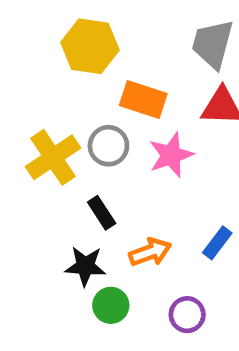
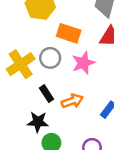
orange arrow: (150, 252) -> (72, 101), moved

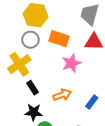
gray circle: (50, 58) -> (30, 40), moved
black rectangle: (46, 94) -> (33, 88), moved

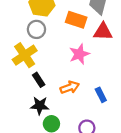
orange rectangle: (59, 39) -> (76, 20), moved
blue rectangle: (92, 102) -> (101, 95), turned -64

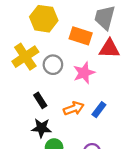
gray circle: (36, 29) -> (53, 65), moved
yellow cross: (25, 55) -> (25, 57), moved
blue rectangle: (101, 95) -> (99, 110), moved, turned 64

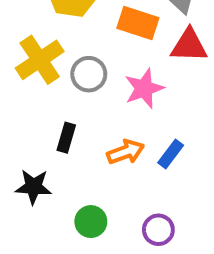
black rectangle: (40, 100) -> (66, 138), turned 49
black star: (41, 128) -> (34, 187), moved

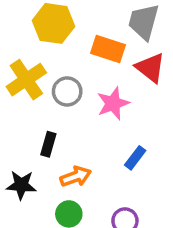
red triangle: (189, 45) -> (150, 68), turned 36
orange arrow: (126, 152) -> (76, 177), moved

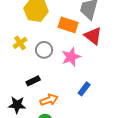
yellow cross: (26, 80) -> (20, 43), size x0.6
black rectangle: (48, 144) -> (33, 81), turned 48

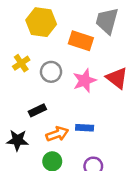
red triangle: (93, 36) -> (117, 78), moved
blue rectangle: (84, 89) -> (85, 128), moved, turned 56

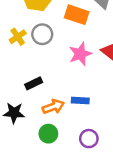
gray circle: (51, 72) -> (42, 34), moved

